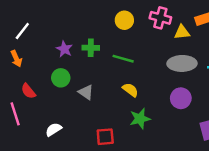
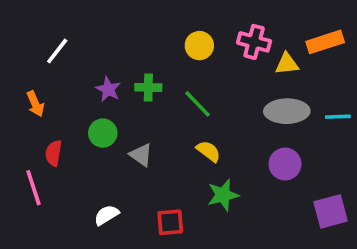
white line: (22, 31) -> (57, 51), moved
green line: (123, 59) -> (198, 104), turned 30
red semicircle: (28, 91) -> (54, 153), turned 49
white semicircle: (54, 129) -> (106, 215), moved

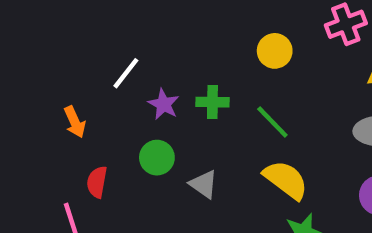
pink cross: (254, 42) -> (346, 24), moved, turned -36
white line: (57, 51) -> (126, 73), moved
yellow semicircle: (208, 151) -> (286, 180), size x1.5

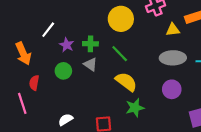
yellow circle: (275, 51) -> (121, 19), size x1.5
orange arrow: (75, 122) -> (23, 54), size x1.5
gray triangle: (204, 184) -> (90, 64), moved

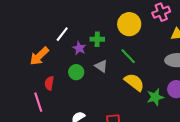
green cross: (90, 44) -> (97, 39), moved
orange arrow: (23, 54) -> (39, 56), turned 70
green star: (135, 108) -> (155, 97), moved

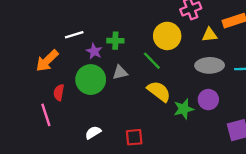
yellow circle: (129, 24) -> (167, 36), moved
white line: (62, 34) -> (74, 35), turned 35
gray triangle: (101, 66) -> (120, 72), turned -48
green circle: (76, 72) -> (91, 80), size x1.6

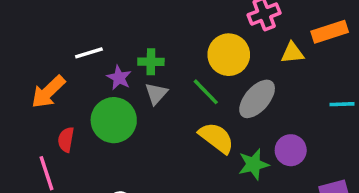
gray ellipse: (210, 65) -> (257, 99), moved, turned -48
gray triangle: (120, 72) -> (156, 94), moved, turned -35

